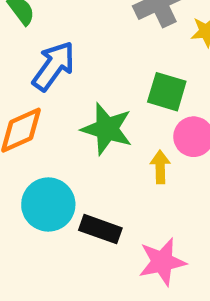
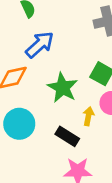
black rectangle: (100, 229) -> (67, 136), moved

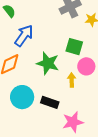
black rectangle: (67, 136) -> (50, 102), moved

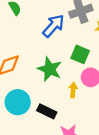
blue arrow: (24, 36) -> (54, 26), moved

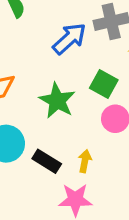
yellow arrow: (73, 90) -> (85, 161), moved

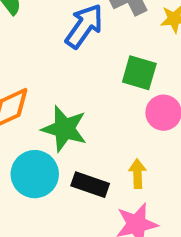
green star: (57, 101) -> (64, 129), moved

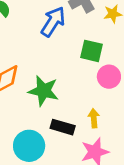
cyan circle: (35, 174) -> (29, 146), moved

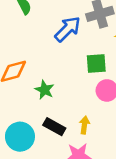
green square: (91, 51) -> (96, 64), turned -30
green star: (44, 91) -> (45, 90), size x0.7

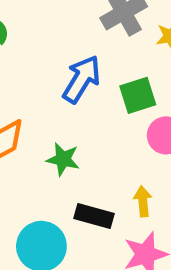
blue arrow: (68, 29) -> (82, 79), moved

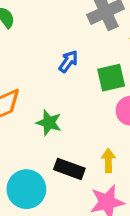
blue arrow: (82, 79) -> (68, 61), size x0.6

